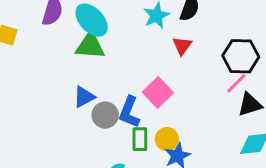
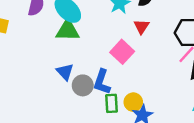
pink square: (158, 92) -> (122, 52), moved
blue triangle: (84, 97) -> (65, 72), turned -42

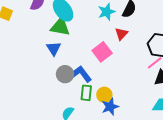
blue triangle: (65, 72) -> (54, 48), moved
blue L-shape: (102, 82) -> (81, 74), turned 115

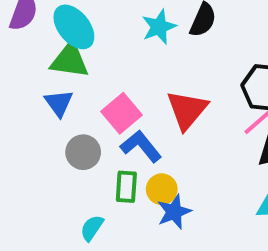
red triangle: (121, 34) -> (187, 110), moved, size x1.6
pink square: (102, 52) -> (121, 113), moved
blue L-shape: (81, 74) -> (141, 146), moved

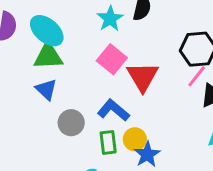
pink square: (121, 113) -> (112, 59), moved

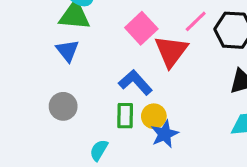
pink line: (197, 76) -> (196, 21), moved
gray circle: (71, 123) -> (63, 106), moved

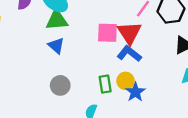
pink square: (141, 28) -> (107, 33), moved, turned -35
blue L-shape: (135, 82) -> (129, 54), moved

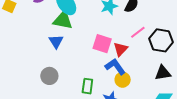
red triangle: (129, 33) -> (121, 49), size x0.7
yellow circle: (125, 81) -> (123, 80), moved

